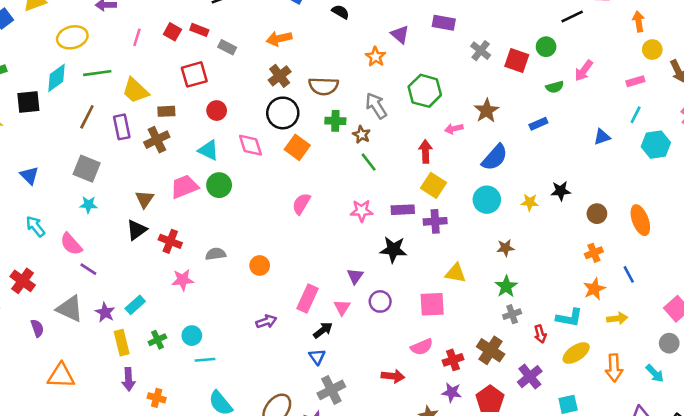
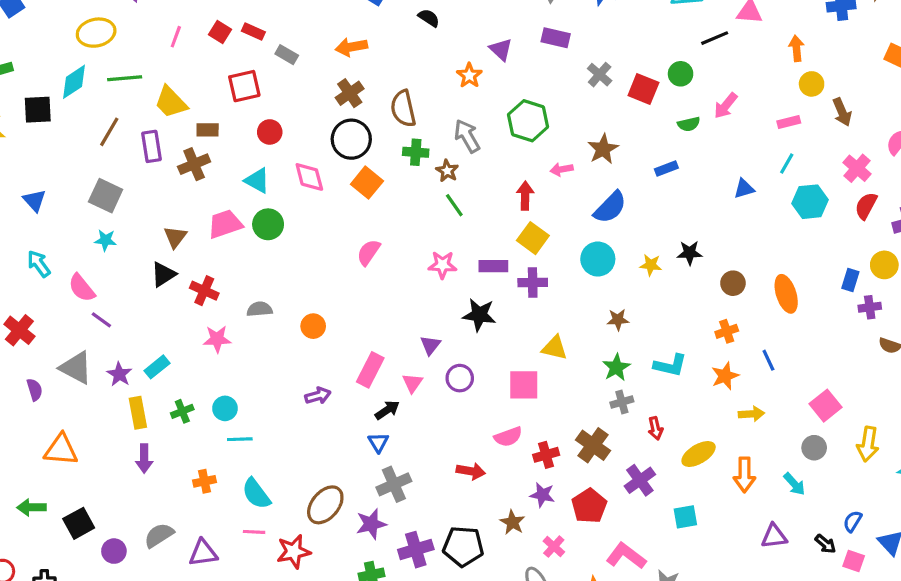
brown semicircle: (323, 86) -> (403, 109), turned 72
cyan L-shape: (569, 318) -> (670, 365), moved
orange cross: (157, 398) -> (205, 481), moved, turned -30

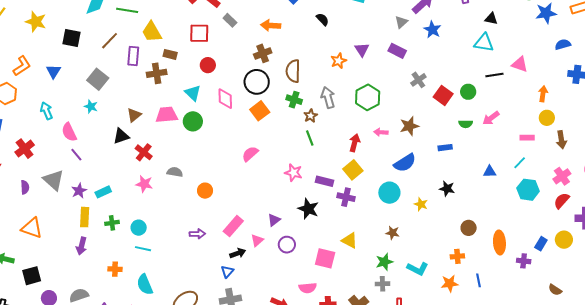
black square: (38, 110) -> (71, 38), moved
black star: (690, 253) -> (447, 189), moved
purple cross: (870, 307) -> (524, 261), moved

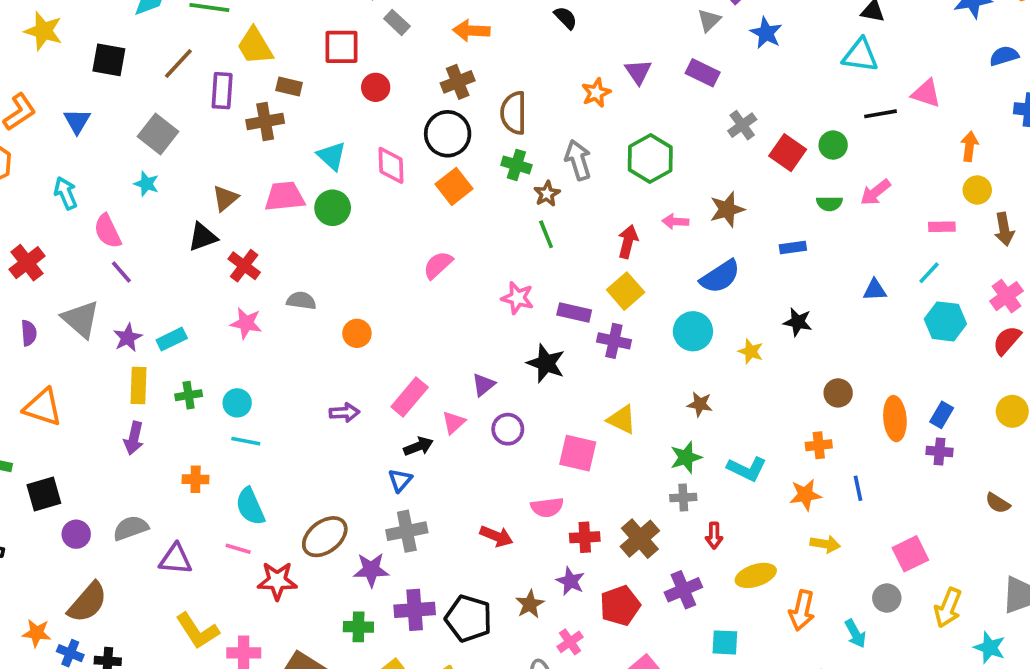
red circle: (208, 65) -> (376, 87), moved
blue rectangle: (541, 244) -> (942, 415), moved

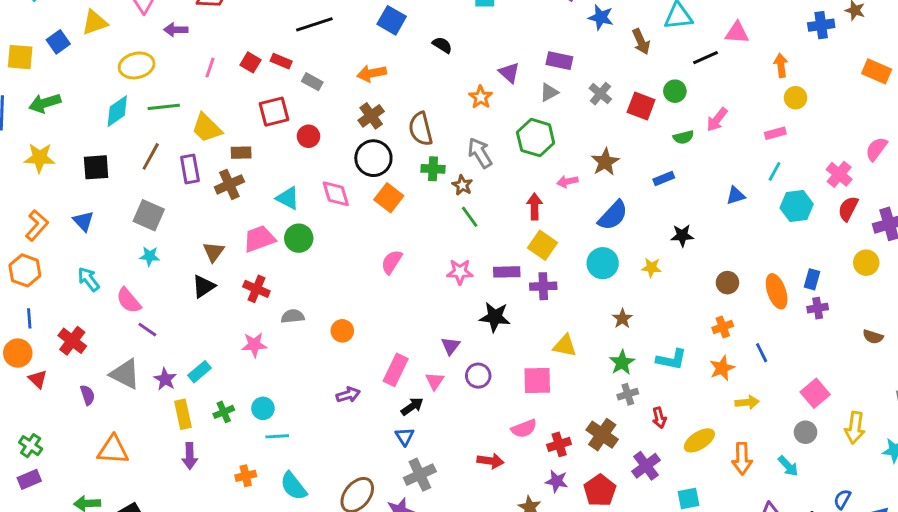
gray triangle: (709, 20) -> (549, 92), moved, turned 30
brown arrow: (1004, 229) -> (641, 42), moved
red cross: (244, 266) -> (256, 289), moved
brown star: (700, 404) -> (622, 319), turned -30

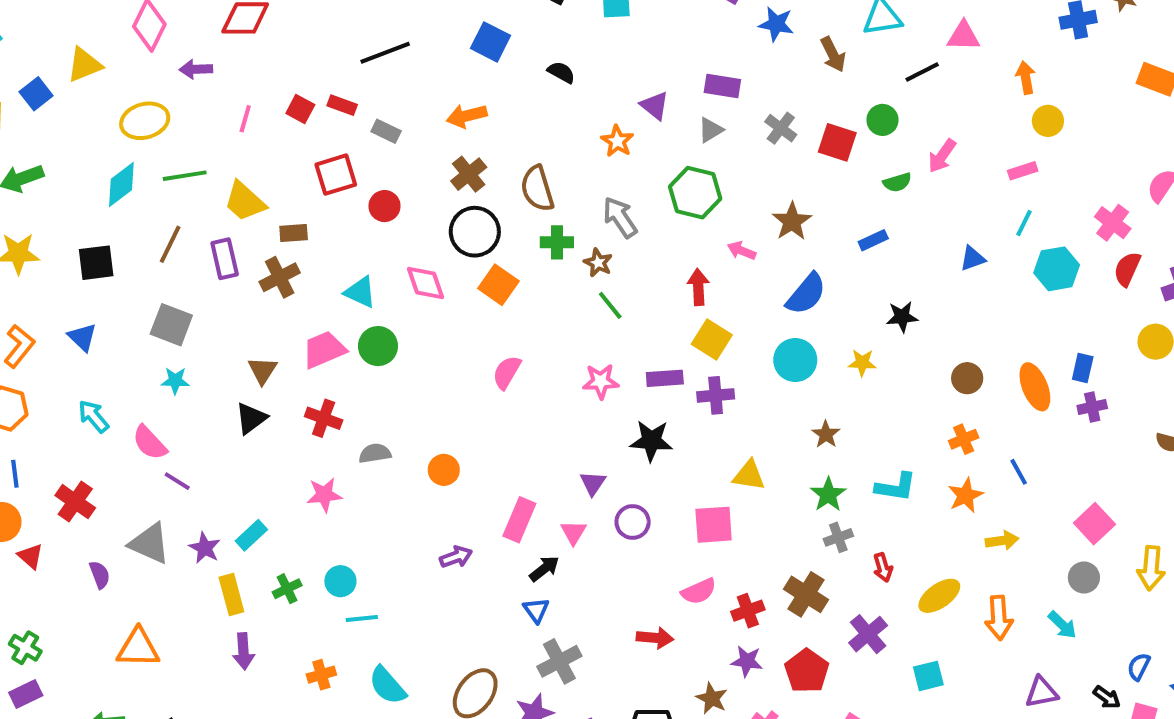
pink arrow: (567, 181) -> (742, 251), turned 36

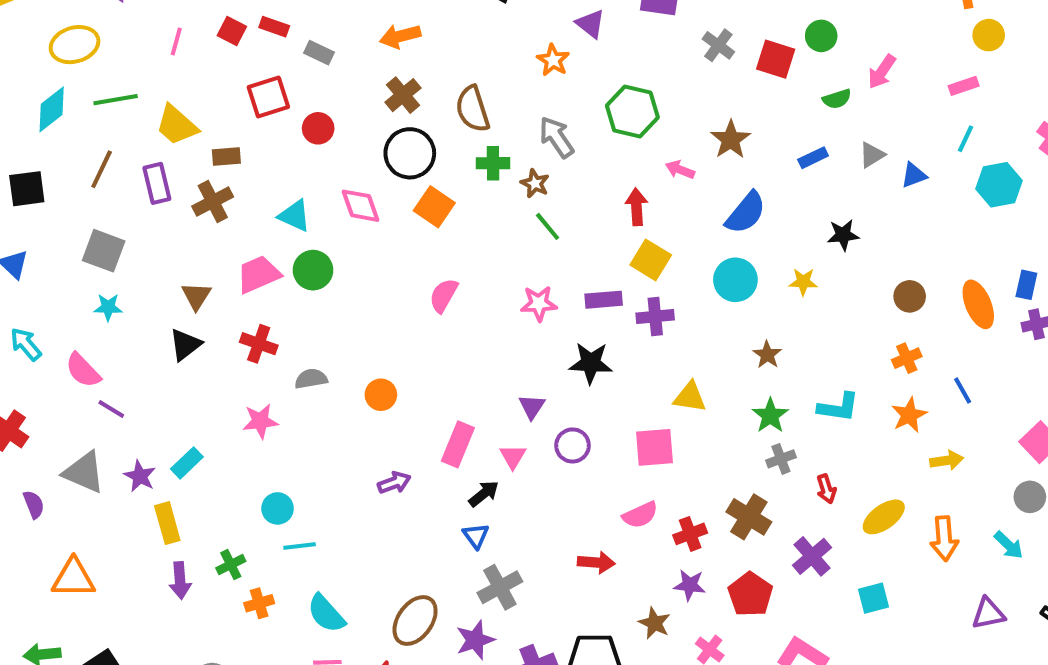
gray triangle: (711, 130) -> (872, 155), moved
green cross: (287, 589) -> (231, 565), moved

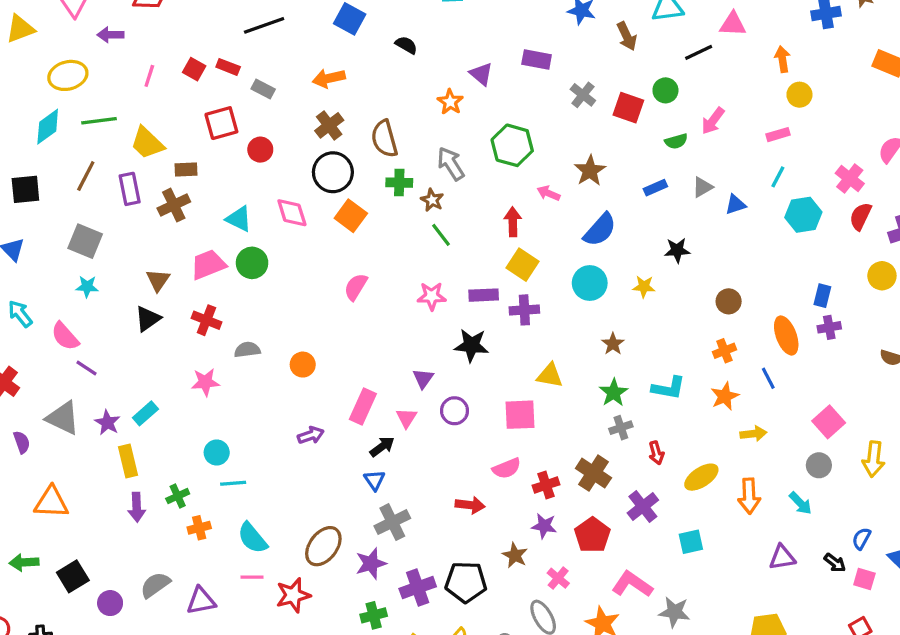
orange ellipse: (978, 304) -> (786, 336), moved

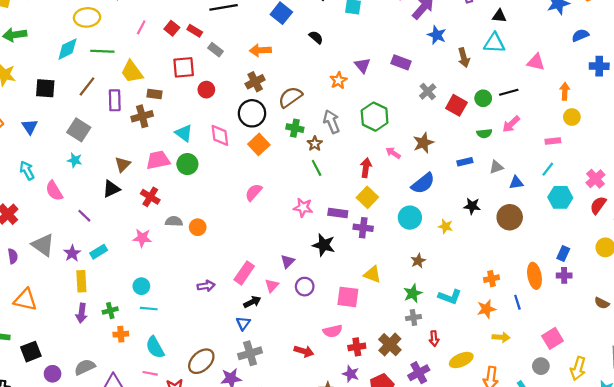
black line: (699, 52) -> (509, 92), moved
brown semicircle: (384, 139) -> (290, 97), turned 60
brown circle: (729, 301) -> (510, 217), moved, size x1.5
orange circle: (303, 365) -> (198, 227), moved
purple line: (87, 368) -> (84, 216), moved

